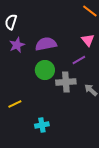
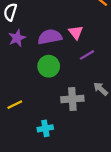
pink triangle: (88, 40) -> (76, 32), moved
gray cross: (66, 82) -> (72, 99), moved

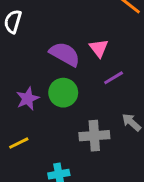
purple semicircle: (50, 37) -> (65, 54), turned 40
purple star: (17, 38) -> (28, 99), moved

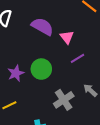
purple semicircle: (65, 54) -> (42, 26), moved
gray cross: (94, 136) -> (64, 100), turned -30

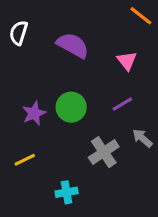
pink triangle: (67, 37) -> (127, 61), moved
purple line: (78, 58) -> (122, 104), moved

